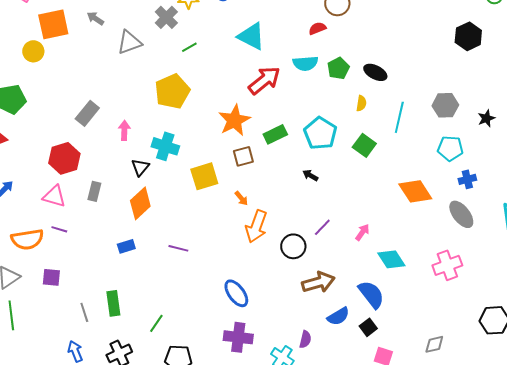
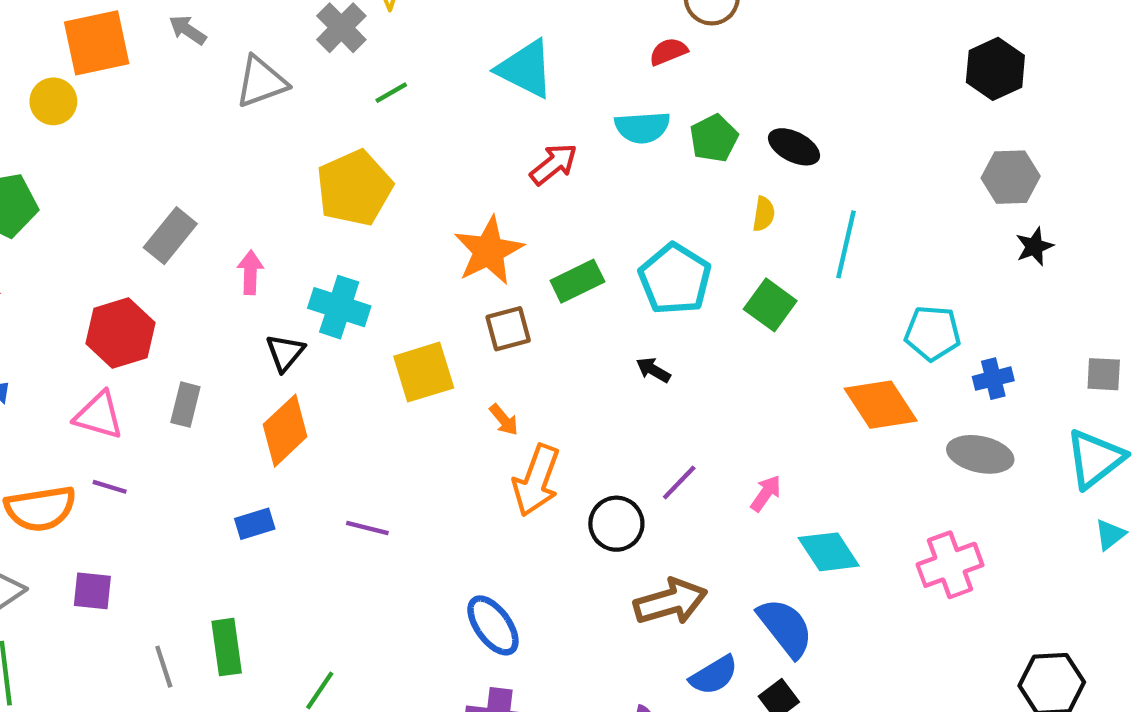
red arrow: (264, 80) -> (554, 164), size x0.7
gray hexagon: (445, 105) -> (1011, 177), moved
cyan pentagon: (450, 148) -> (933, 333), moved
gray ellipse: (461, 214) -> (980, 454), turned -40

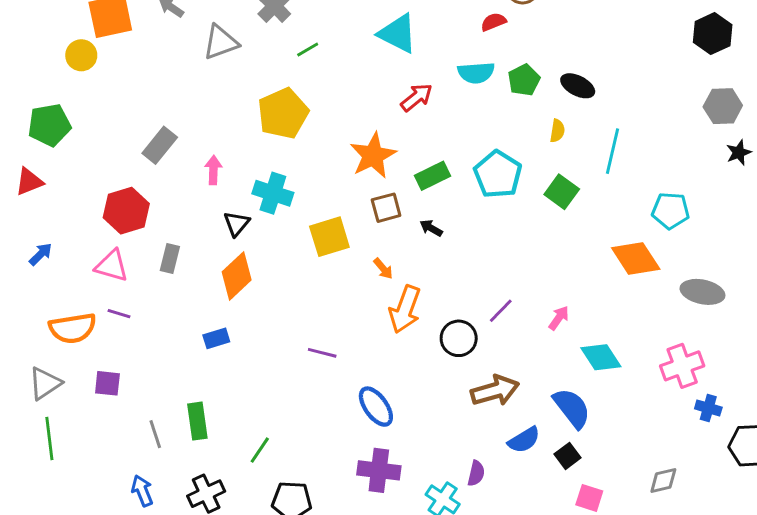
black arrow: (653, 370) -> (431, 228), moved
blue cross: (993, 379) -> (708, 408), moved, turned 30
purple line: (367, 528) -> (322, 353), moved

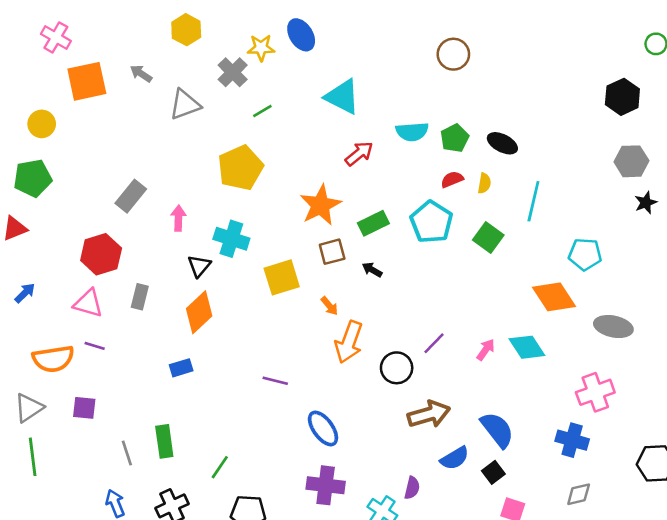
red semicircle: (493, 22) -> (452, 179), moved
yellow circle: (81, 55) -> (42, 124), moved
cyan diamond: (601, 357) -> (527, 347), moved
blue cross: (708, 408) -> (572, 440), moved, size x1.4

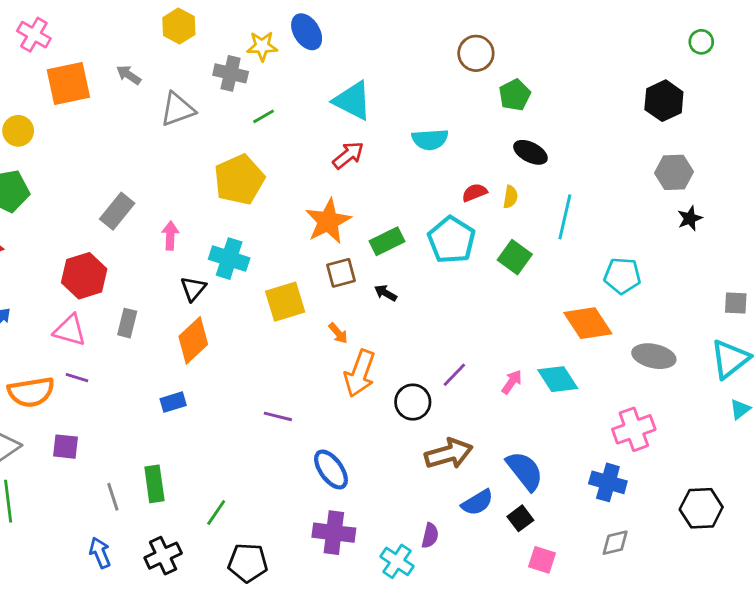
gray cross: (233, 72) -> (231, 73), turned -32
green pentagon: (455, 138) -> (515, 95), moved
red arrow: (359, 154) -> (348, 155), moved

